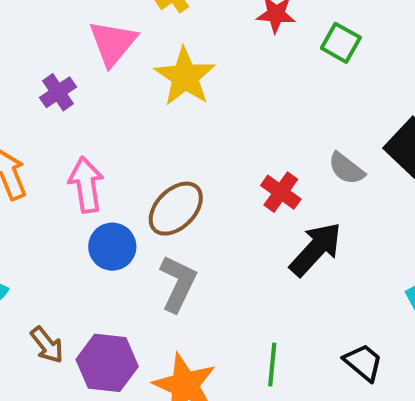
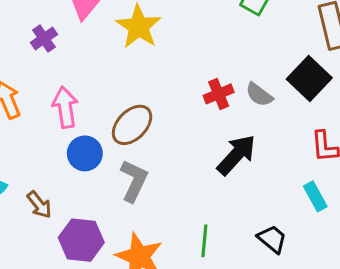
red cross: (281, 192) -> (219, 94), moved, turned 32
brown arrow: (47, 345) -> (39, 205), moved

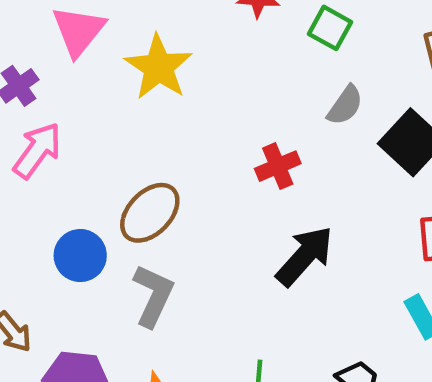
gray semicircle: (259, 95) -> (345, 105), moved, turned -92
pink arrow: (65, 107) -> (37, 150), moved, turned 45

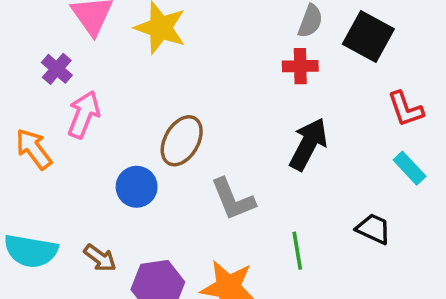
red cross: (278, 166) -> (300, 66), moved, turned 36
gray L-shape: (153, 295) -> (233, 199), moved, turned 147

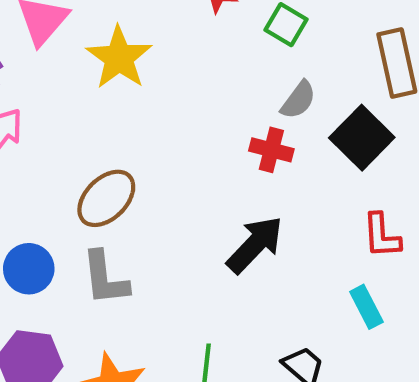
blue circle: (137, 187) -> (29, 269), moved
gray L-shape: (233, 199) -> (105, 278), moved

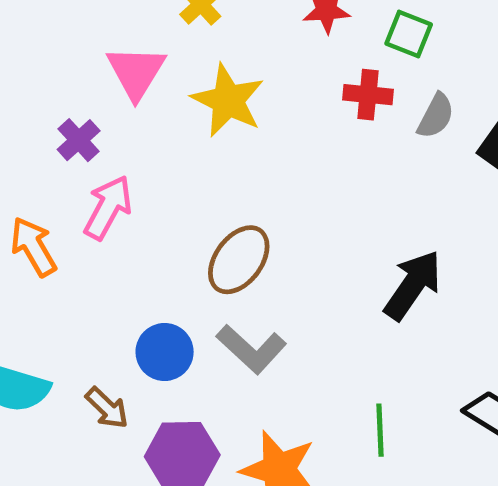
red cross: (271, 150) -> (368, 95), moved
gray L-shape: (105, 278) -> (251, 349), turned -32

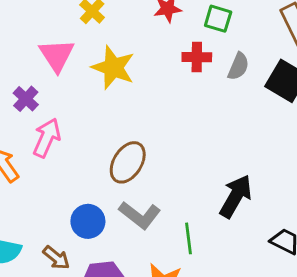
black arrow: (413, 285) -> (236, 196), moved
green line: (380, 430) -> (189, 238), moved

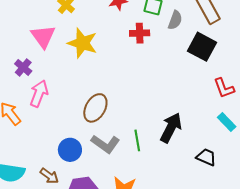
gray semicircle: (238, 66) -> (175, 20), moved
green line: (189, 238) -> (137, 140), moved

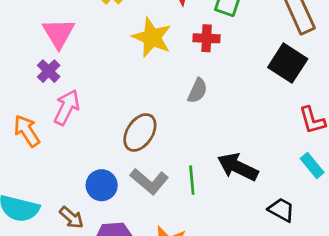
gray semicircle: (175, 20) -> (197, 91), moved
pink triangle: (43, 36) -> (59, 33), moved
yellow star: (82, 43) -> (152, 37), moved
black arrow: (171, 128) -> (238, 167), turned -96

